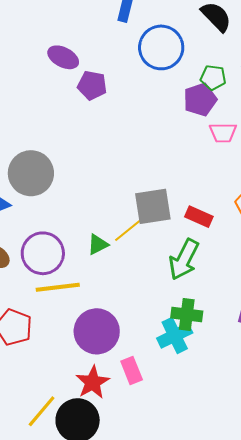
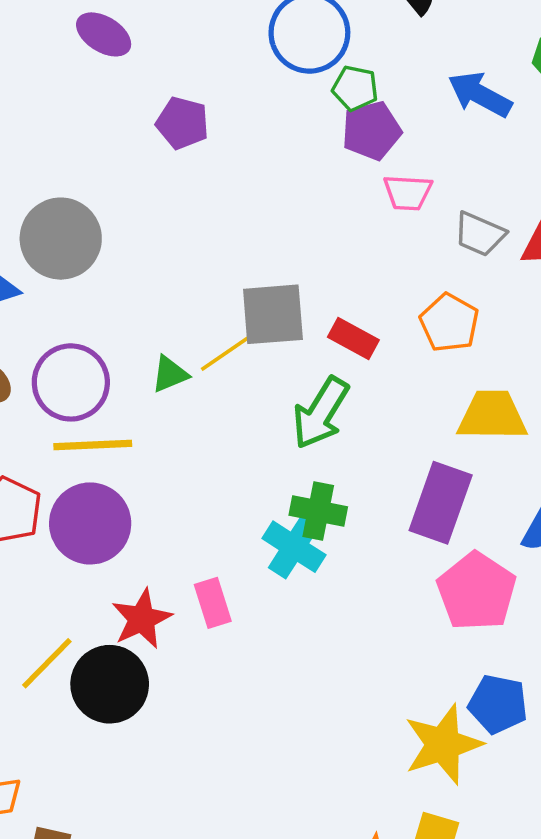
purple ellipse: (63, 57) -> (104, 34), moved
green pentagon: (213, 78) -> (355, 88), moved
purple pentagon: (92, 85) -> (182, 123), moved
purple circle: (97, 331) -> (90, 523), moved
cyan cross: (175, 335) -> (294, 547), turned -36

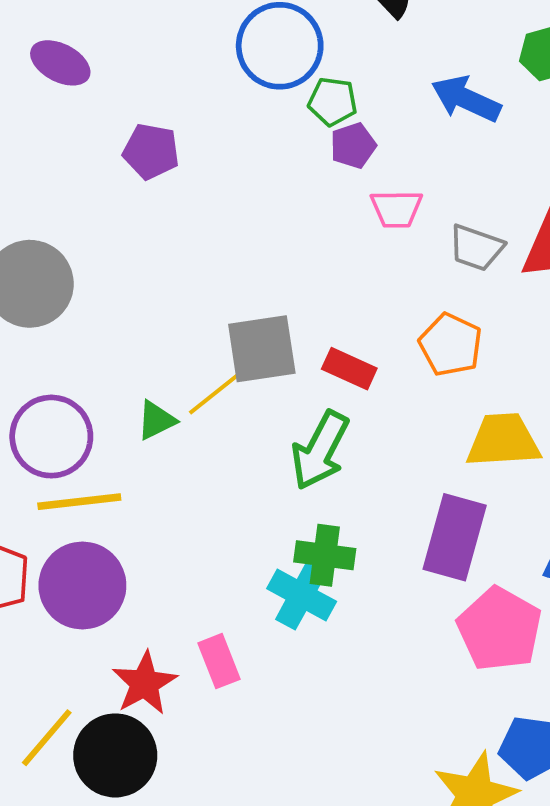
purple pentagon: (371, 131) -> (353, 146), size x0.7

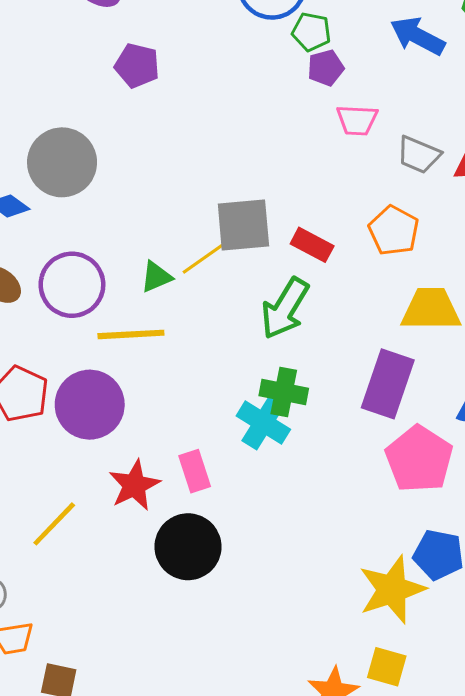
purple pentagon: (151, 151) -> (137, 66), moved
yellow line: (79, 502) -> (131, 334), moved
black circle: (115, 755) -> (188, 547), moved

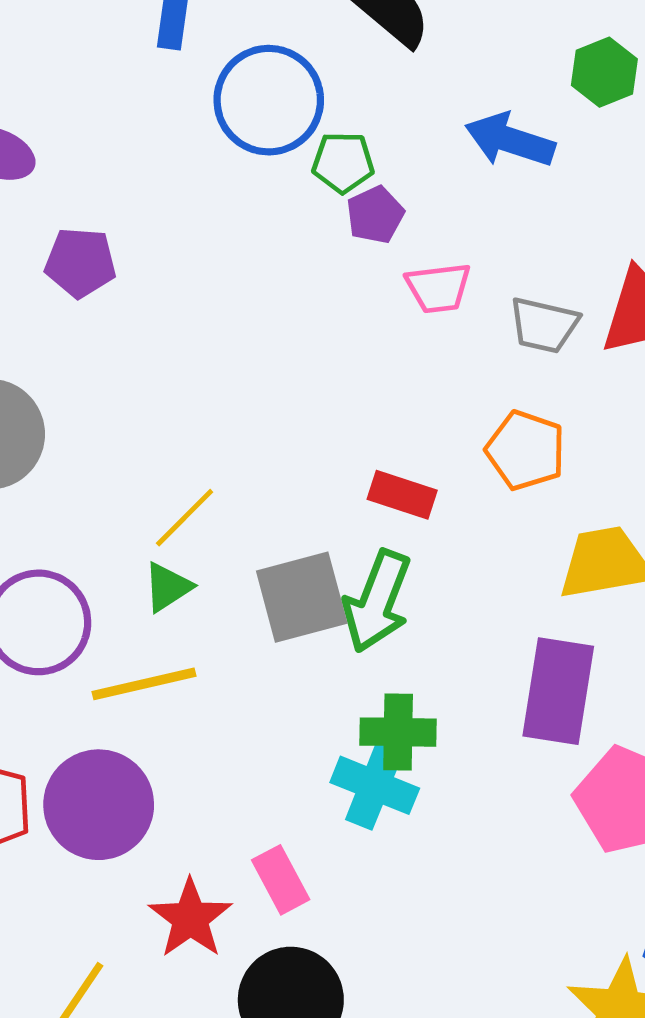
gray square: (243, 225) -> (302, 597), moved
yellow line: (203, 259) -> (185, 518), moved

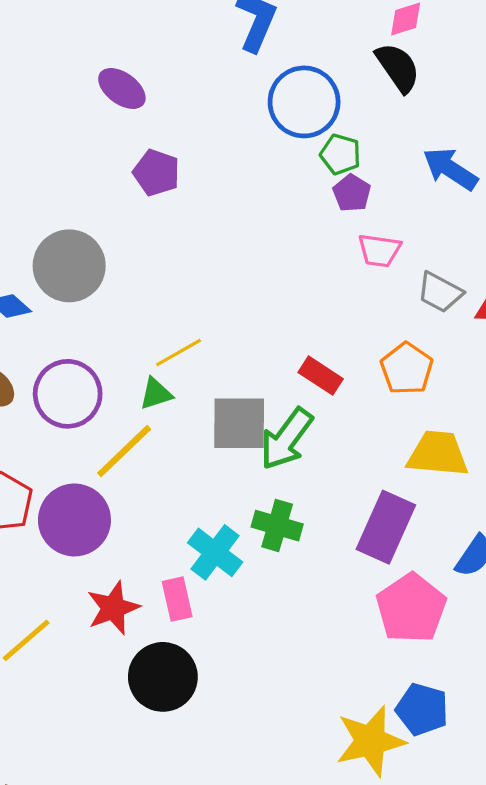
purple pentagon: (375, 215) -> (352, 193), turned -30
yellow line: (144, 684) -> (124, 451), turned -46
cyan cross: (375, 785) -> (215, 552), moved

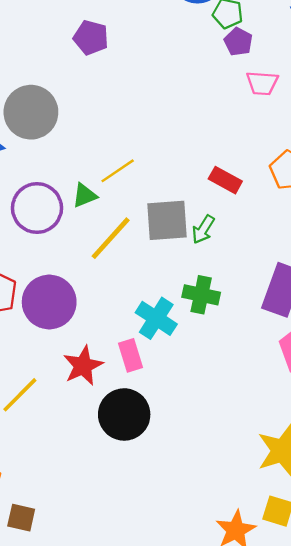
green triangle: (156, 394) -> (85, 195), moved
green arrow: (286, 439) -> (203, 229), size x0.6
yellow line: (124, 451) -> (111, 238), moved

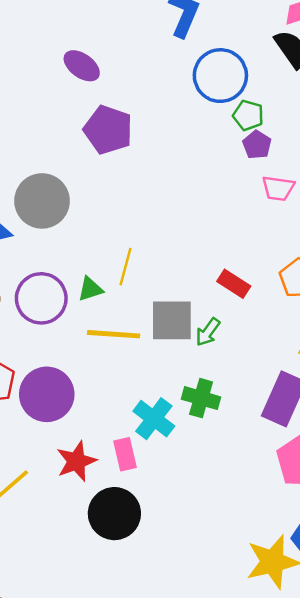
purple pentagon: (91, 37) -> (108, 130), size x1.4
yellow line: (118, 171) -> (126, 267), turned -45
yellow line: (111, 238) -> (114, 334), turned 48

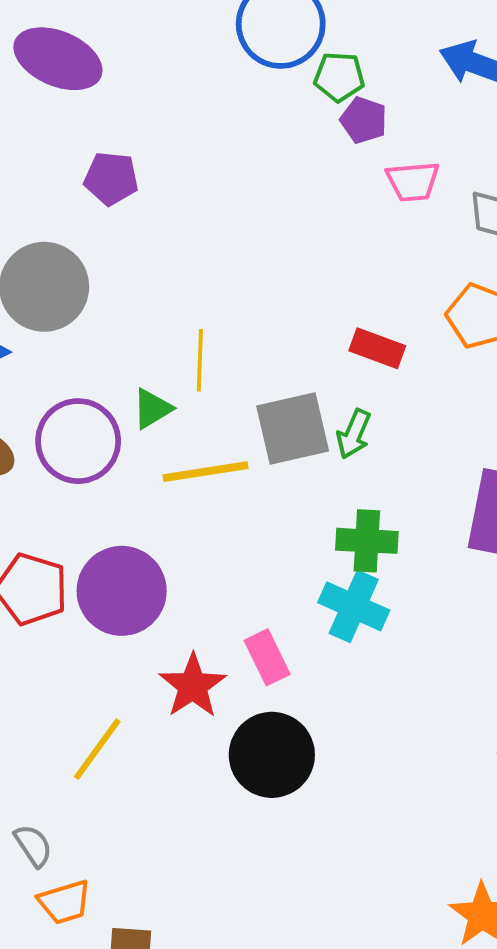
purple ellipse: (82, 66) -> (58, 59), size x1.4
purple pentagon: (108, 130) -> (111, 178), moved, size x0.7
cyan cross: (154, 419) -> (354, 606), moved

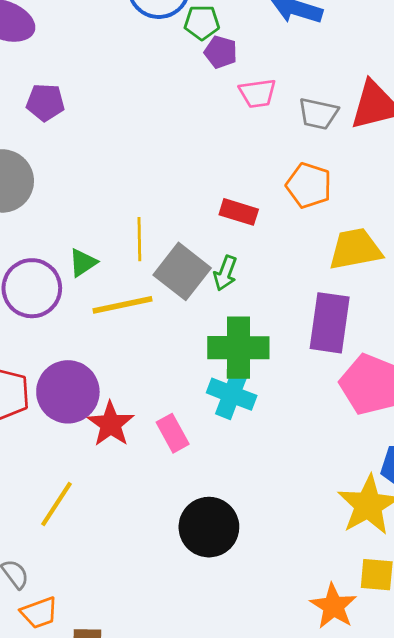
yellow line: (200, 360) -> (139, 239), moved
gray square: (293, 428) -> (182, 271), turned -36
green cross: (367, 541) -> (238, 348), size x1.4
red star: (193, 686) -> (111, 424), moved
black circle: (272, 755) -> (209, 527), moved

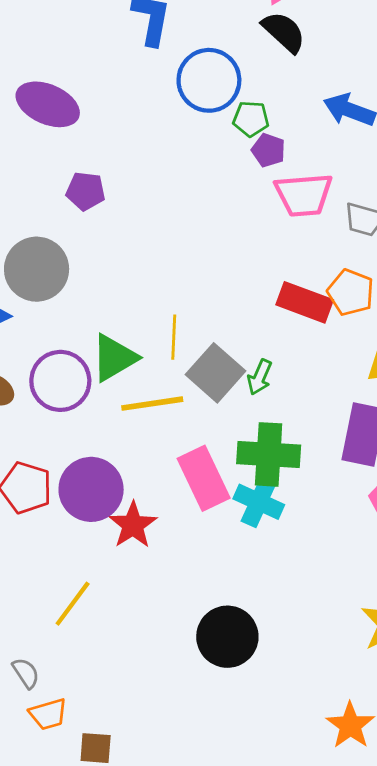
pink trapezoid: (258, 93) -> (304, 195), size x1.5
red rectangle: (239, 212) -> (305, 302), moved, size x1.4
green triangle: (83, 263) -> (114, 358), size x1.6
pink rectangle: (173, 433) -> (204, 478), moved, size x1.6

